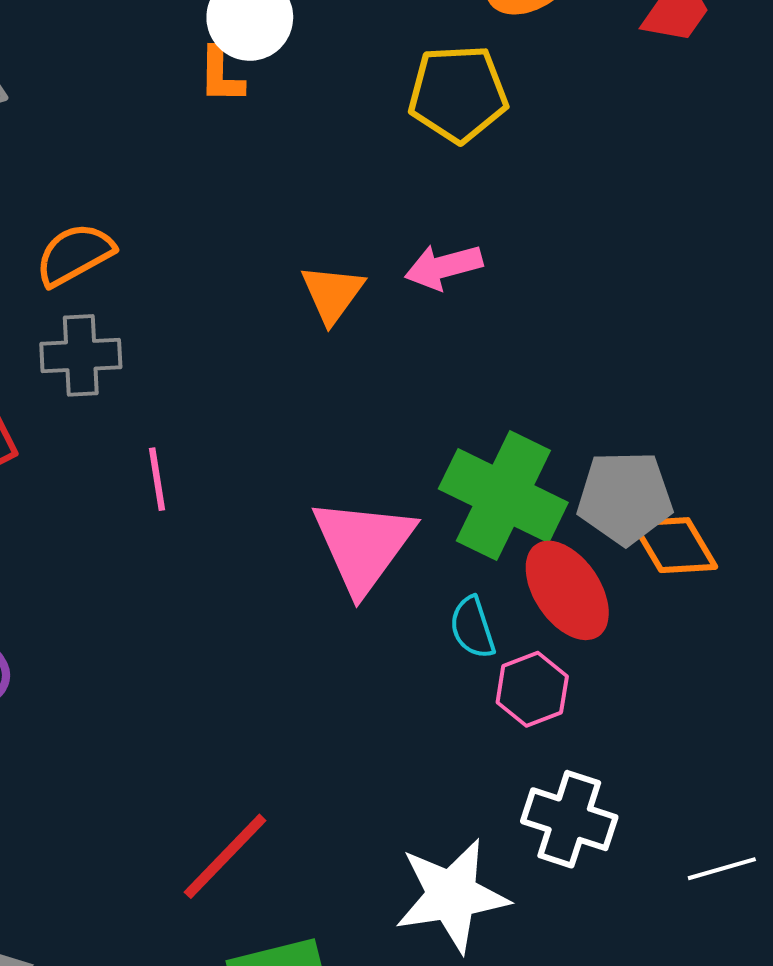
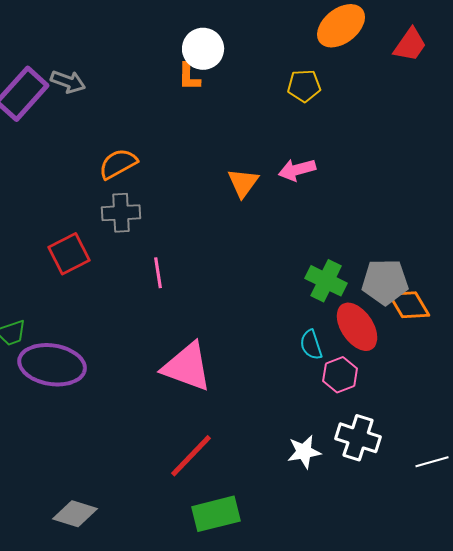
yellow pentagon: (458, 94) -> (304, 86), size x0.7
green cross: (503, 496) -> (326, 281), size x0.7
pink triangle: (363, 545) -> (187, 367), moved, turned -46
white star: (452, 895) -> (304, 452), moved, size x0.6

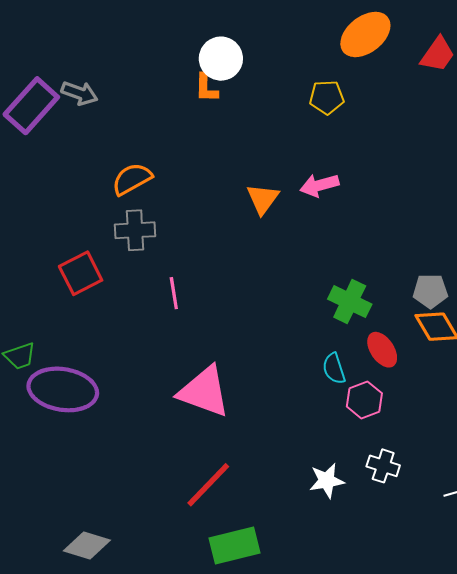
gray pentagon: (385, 282) -> (430, 291), moved, size x0.7
red ellipse: (357, 327) -> (382, 350), size x0.7
white cross: (358, 438) -> (383, 466), size x0.7

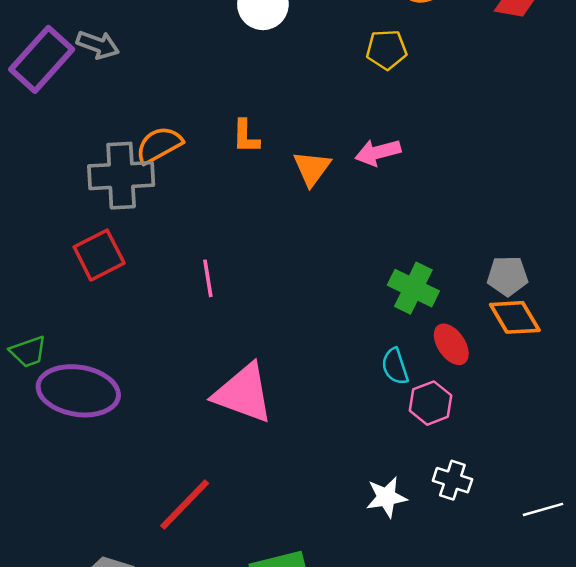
orange L-shape: (206, 88) -> (246, 136), moved
gray cross: (135, 230) -> (121, 176), moved, size x1.4
red line: (208, 485) -> (185, 505), moved

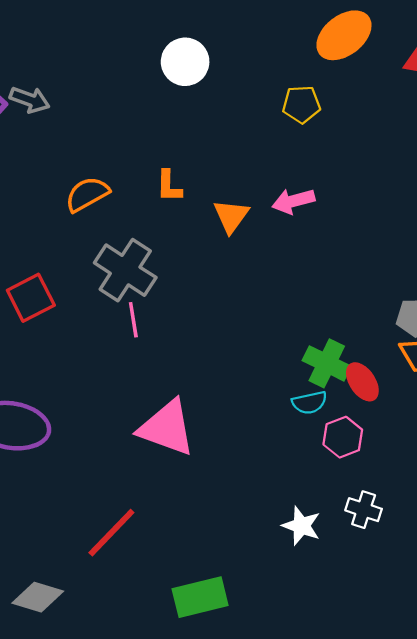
gray cross: (121, 176) -> (125, 270), moved, turned 36
green cross: (413, 288) -> (327, 363), moved
cyan semicircle: (395, 366) -> (309, 403), turned -84
white star: (386, 497) -> (301, 526), turned 30

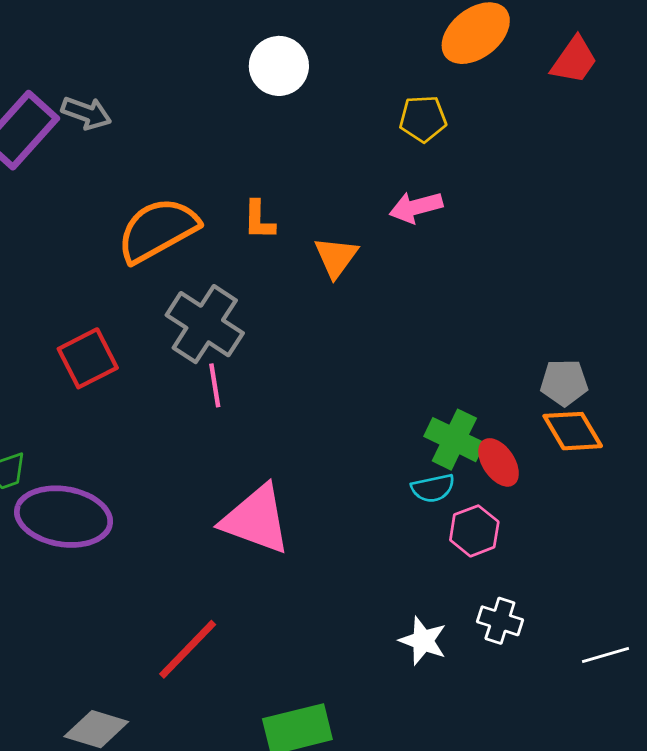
orange semicircle: (87, 194) -> (158, 230), size x1.5
pink arrow: (293, 201) -> (416, 207), moved

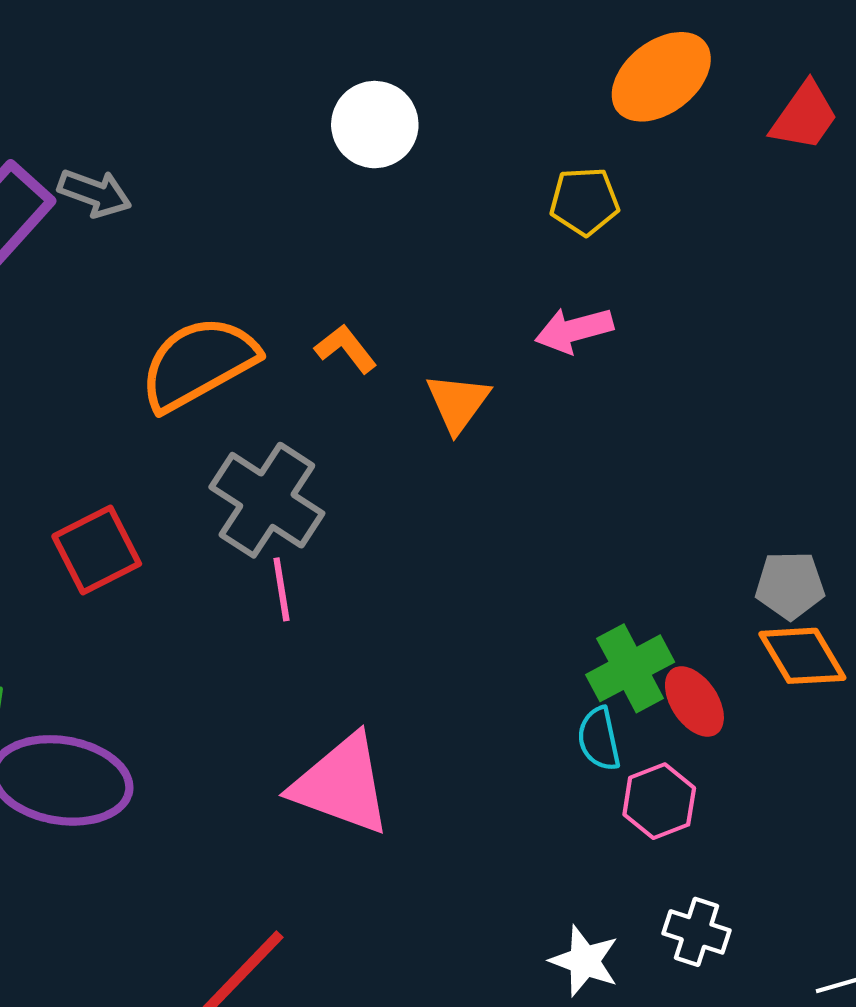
orange L-shape: (259, 220) -> (346, 349), turned 141
green cross: (454, 440) -> (630, 668), turned 36
cyan semicircle: (433, 488) -> (599, 739), turned 90

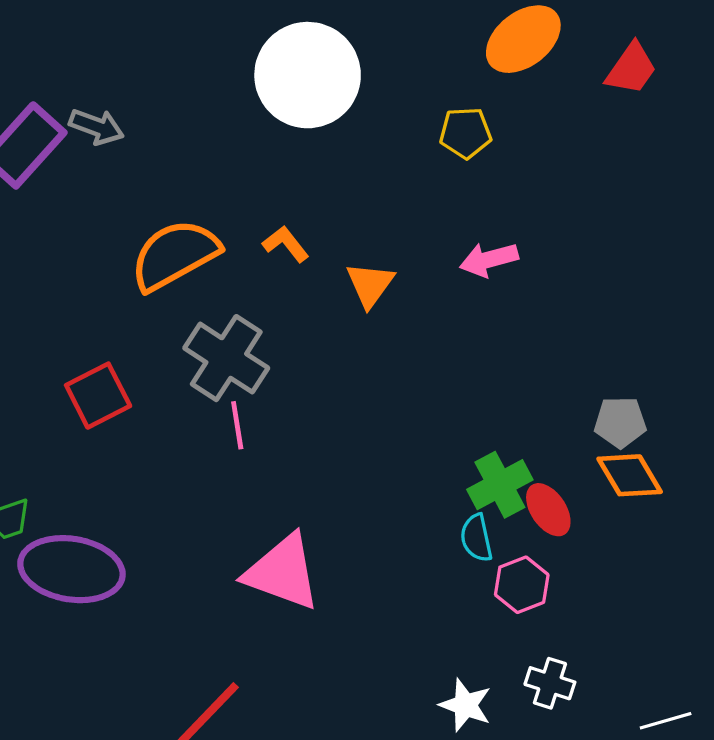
white circle: (375, 125) -> (308, 75), size x1.6
pink arrow: (574, 330) -> (489, 260), moved

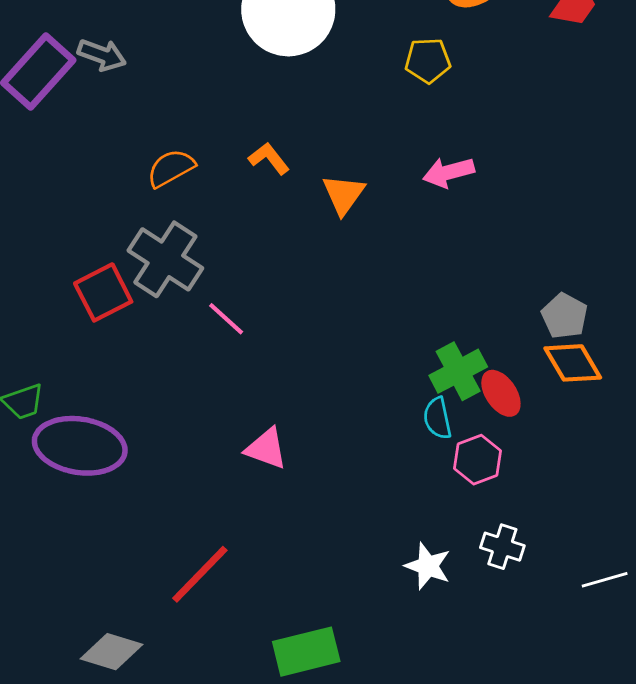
orange semicircle: (175, 255) -> (171, 168), size x0.6
gray cross: (226, 358) -> (165, 259), moved
gray pentagon: (620, 422) -> (565, 316), turned 30
pink line: (237, 425) -> (226, 319), turned -39
pink triangle: (283, 572) -> (266, 449), size x0.6

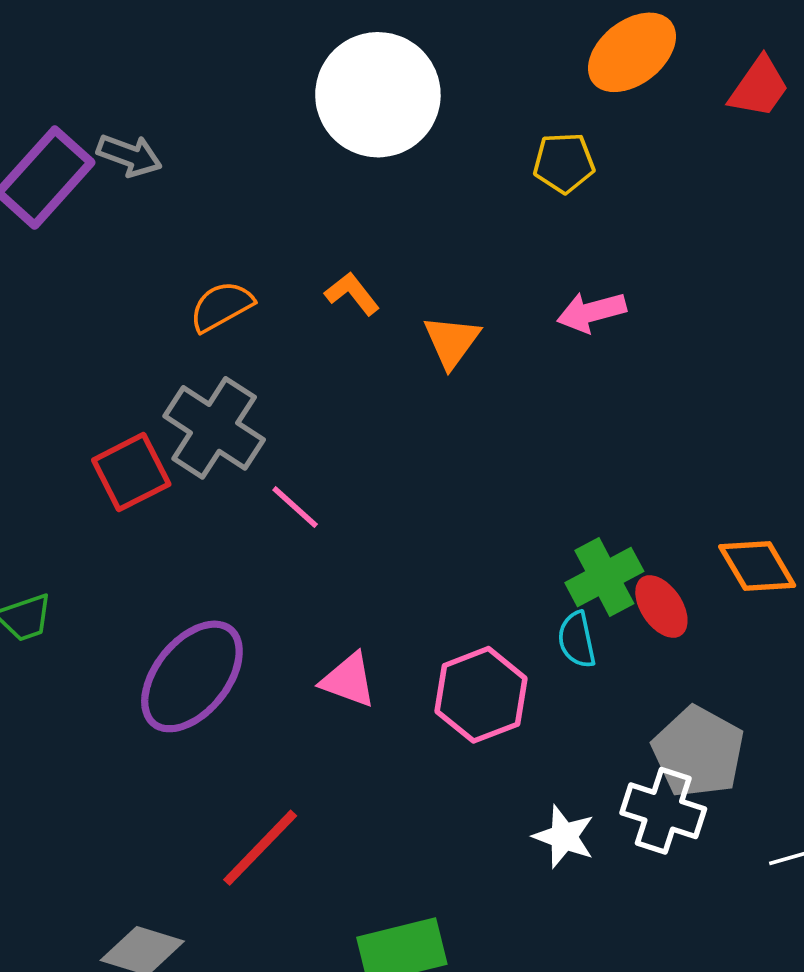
gray pentagon: (565, 316) -> (698, 752), moved, size x1.5
purple ellipse: (80, 446) -> (192, 676), moved, turned -60
pink hexagon: (478, 460) -> (481, 695), moved, size x1.4
white cross: (502, 547) -> (663, 811), size x1.4

